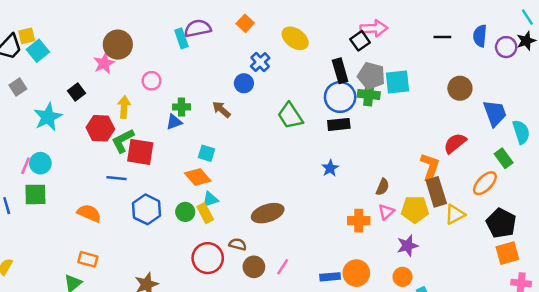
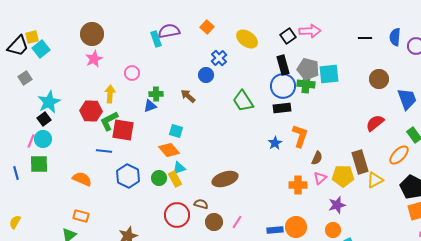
black square: (360, 41) -> (288, 36), moved
brown circle: (118, 45) -> (92, 34), moved
black square: (77, 92) -> (44, 119), moved
orange L-shape: (430, 167) -> (300, 136), moved

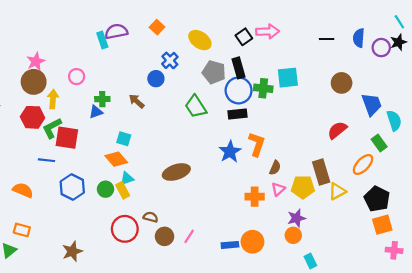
brown circle: (92, 34) -> (34, 82), moved
gray pentagon: (308, 69) -> (214, 72), moved
blue star: (275, 143) -> (230, 152), size x1.5
brown ellipse: (225, 179) -> (176, 172), moved
orange circle: (333, 230) -> (293, 235), moved

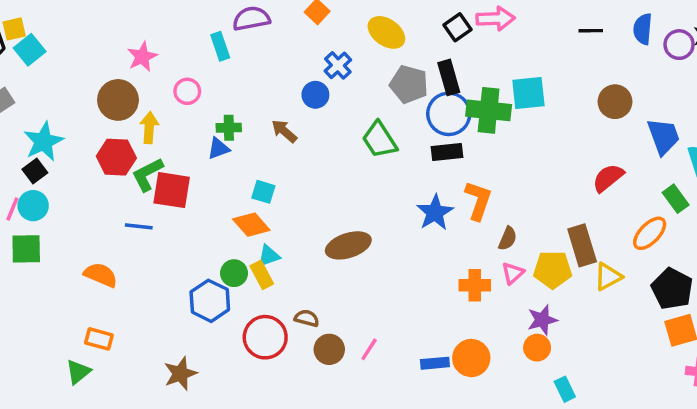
cyan rectangle: (102, 40) -> (220, 46), moved
pink star: (36, 61) -> (142, 57), moved
green cross: (263, 88) -> (489, 110), size x1.4
blue hexagon: (72, 187) -> (210, 301), moved

